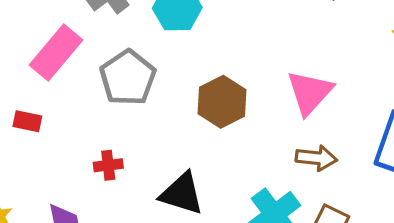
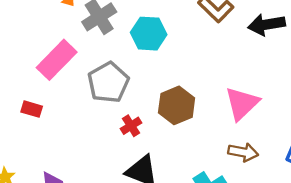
red cross: (108, 165) -> (131, 126), moved, turned -30

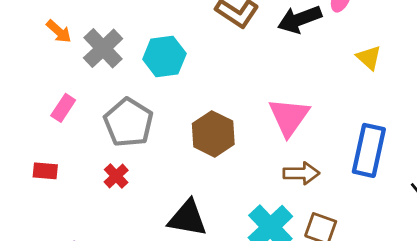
pink rectangle: (57, 60) -> (63, 108), size x0.6
red cross: (131, 126) -> (116, 176), moved

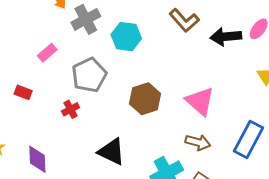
pink triangle: (289, 117) -> (200, 101), turned -40

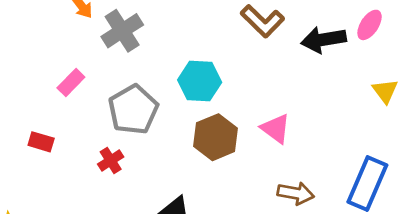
cyan hexagon: (126, 37) -> (200, 81), moved
pink triangle: (200, 101) -> (276, 129), moved, size x0.7

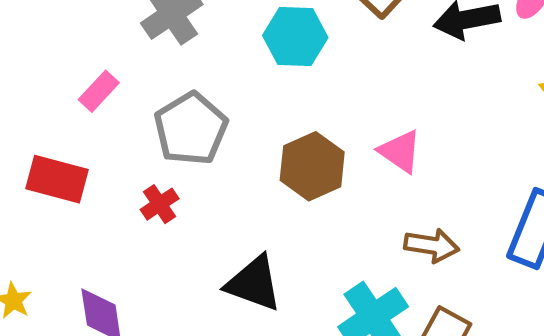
cyan hexagon: (200, 81) -> (295, 36), moved
red rectangle: (41, 142) -> (57, 179), size x1.6

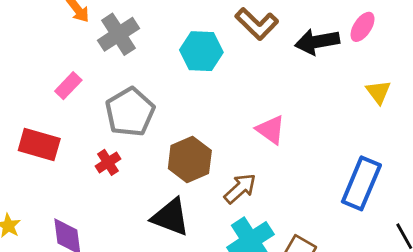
brown hexagon: (312, 166) -> (190, 159), moved
brown arrow: (432, 245) -> (240, 188), moved, turned -52

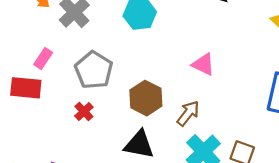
red rectangle: (39, 144) -> (26, 88), moved

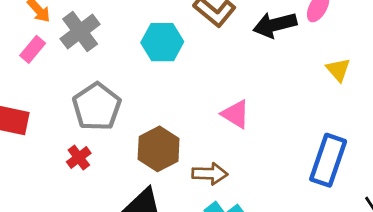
pink rectangle: (43, 58) -> (33, 49), moved
brown arrow: (188, 113) -> (210, 174), turned 48

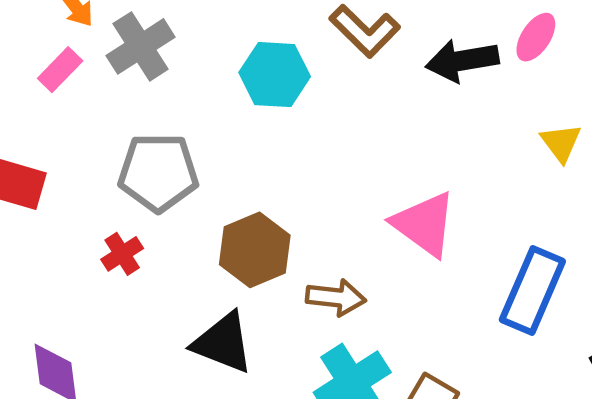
gray pentagon: (97, 107) -> (158, 172), turned 30
pink triangle: (236, 114) -> (424, 224), moved, size x1.4

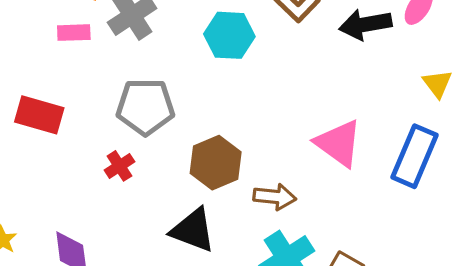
pink rectangle: (60, 70) -> (74, 33), turned 44
blue rectangle: (532, 291) -> (414, 156), moved

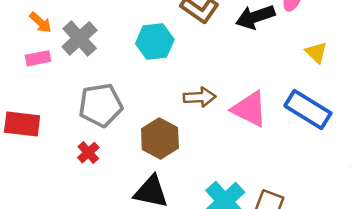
blue rectangle: (414, 156) -> (308, 109), turned -72
brown arrow: (275, 197) -> (200, 97), moved

